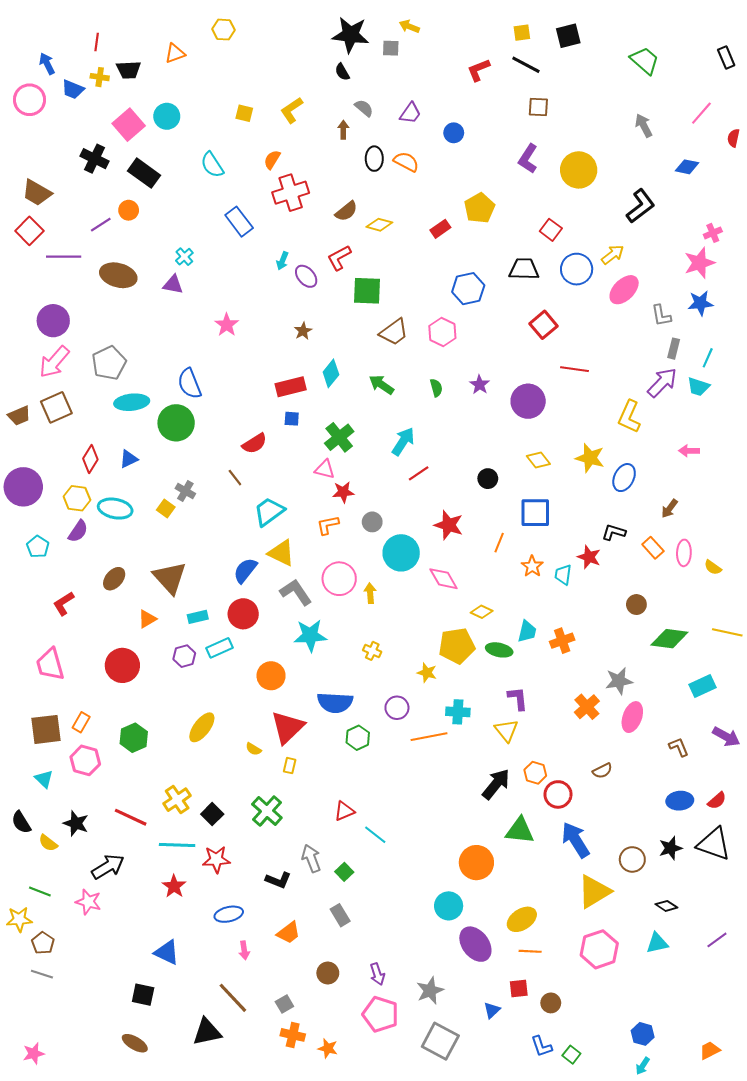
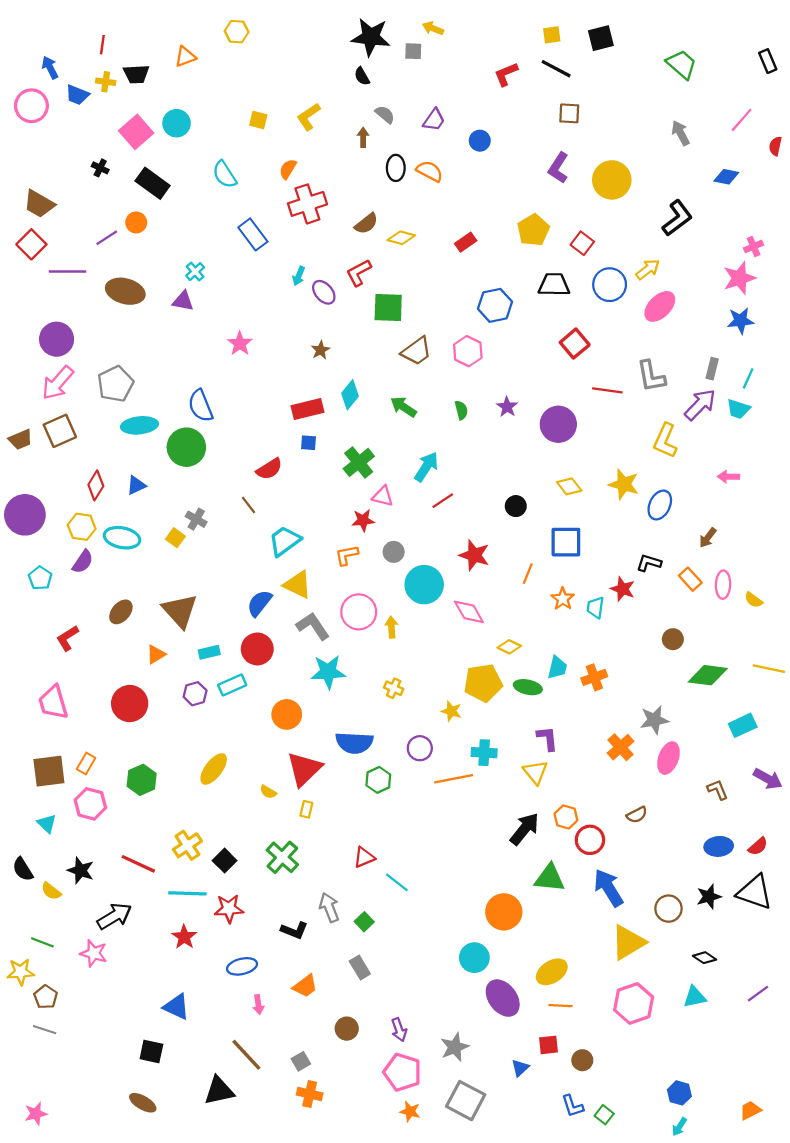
black cross: (95, 159) -> (100, 168), size x0.6
yellow pentagon: (480, 208) -> (533, 230), moved
gray L-shape: (661, 316) -> (651, 376), moved, size x1.4
pink triangle: (325, 469) -> (383, 496), moved
orange star: (328, 1048) -> (410, 1111), moved

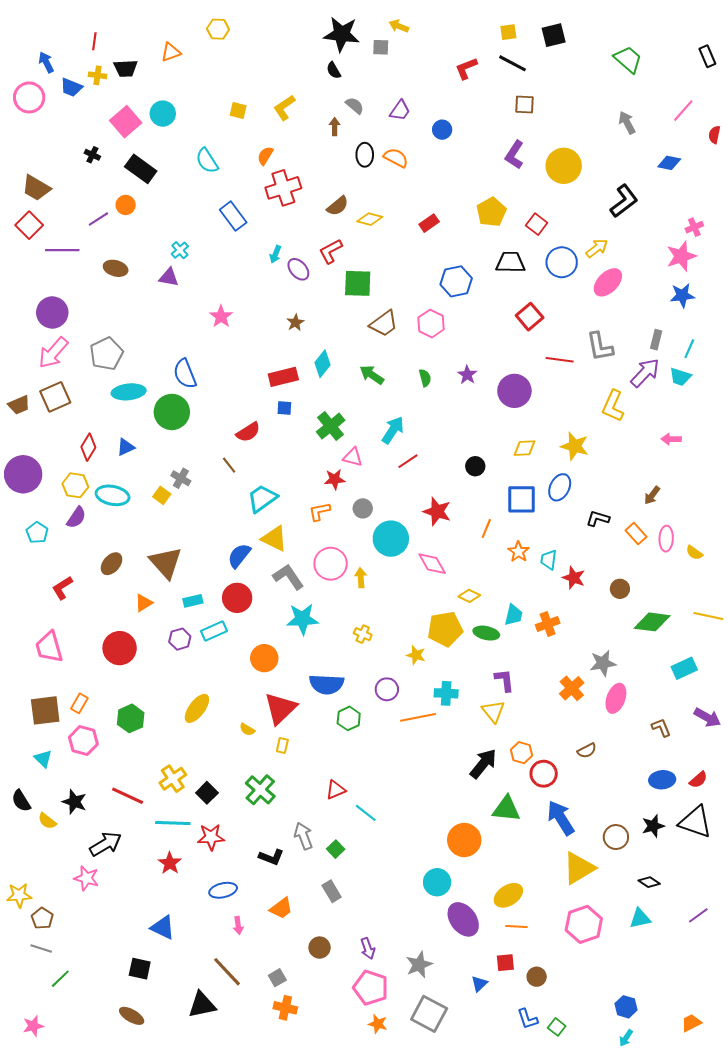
brown ellipse: (125, 291) -> (116, 268), size x0.7
yellow diamond: (569, 486) -> (524, 448), turned -55
blue ellipse: (660, 505) -> (560, 487), moved
red star: (623, 589) -> (574, 578), moved
green line: (42, 942) -> (60, 979), moved, turned -65

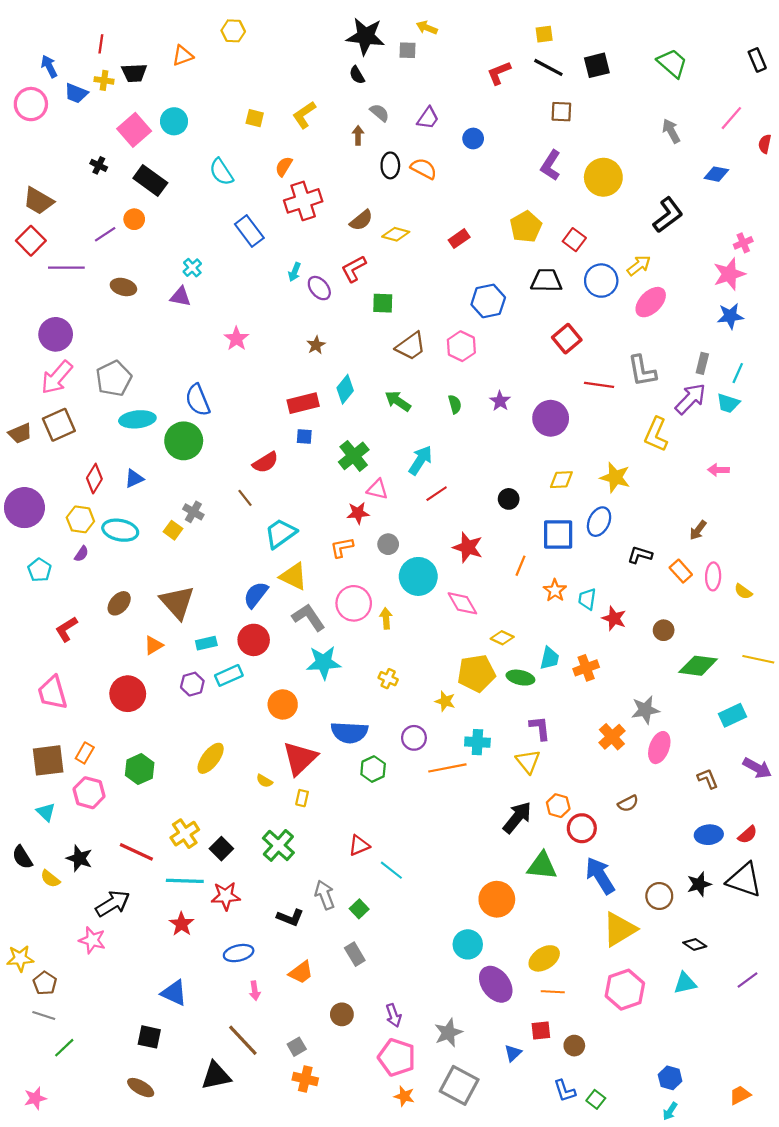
black square: (554, 35) -> (597, 65), moved
green square: (358, 283) -> (383, 303), size x0.7
purple semicircle: (76, 517) -> (81, 554), size x0.7

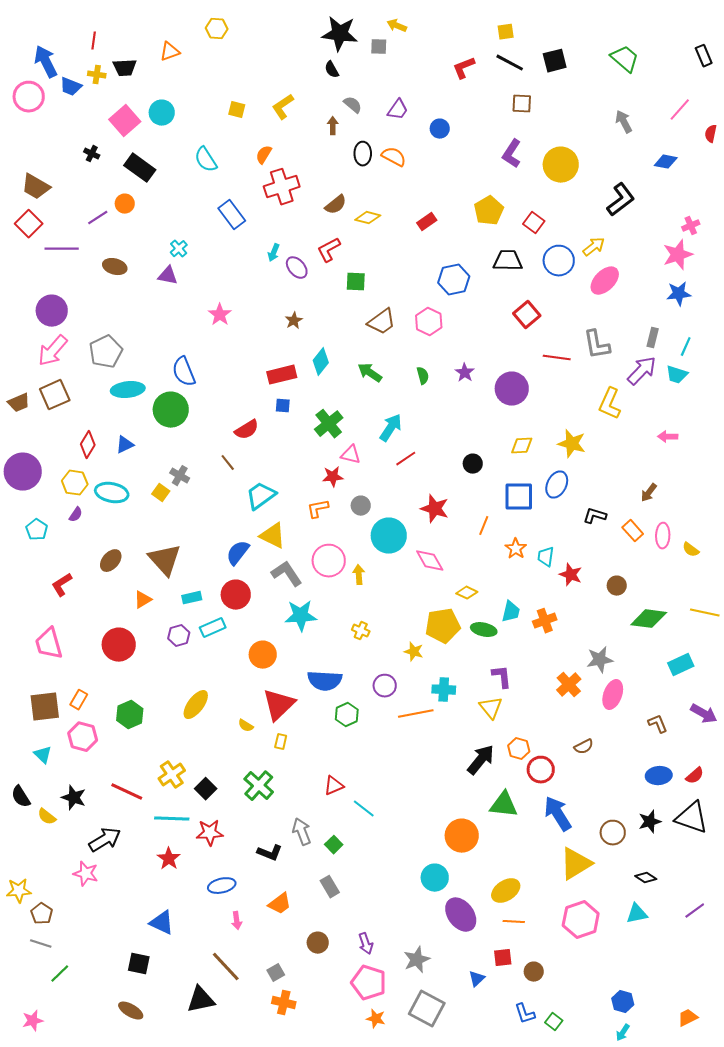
blue arrow: (49, 66) -> (46, 62), size x1.5

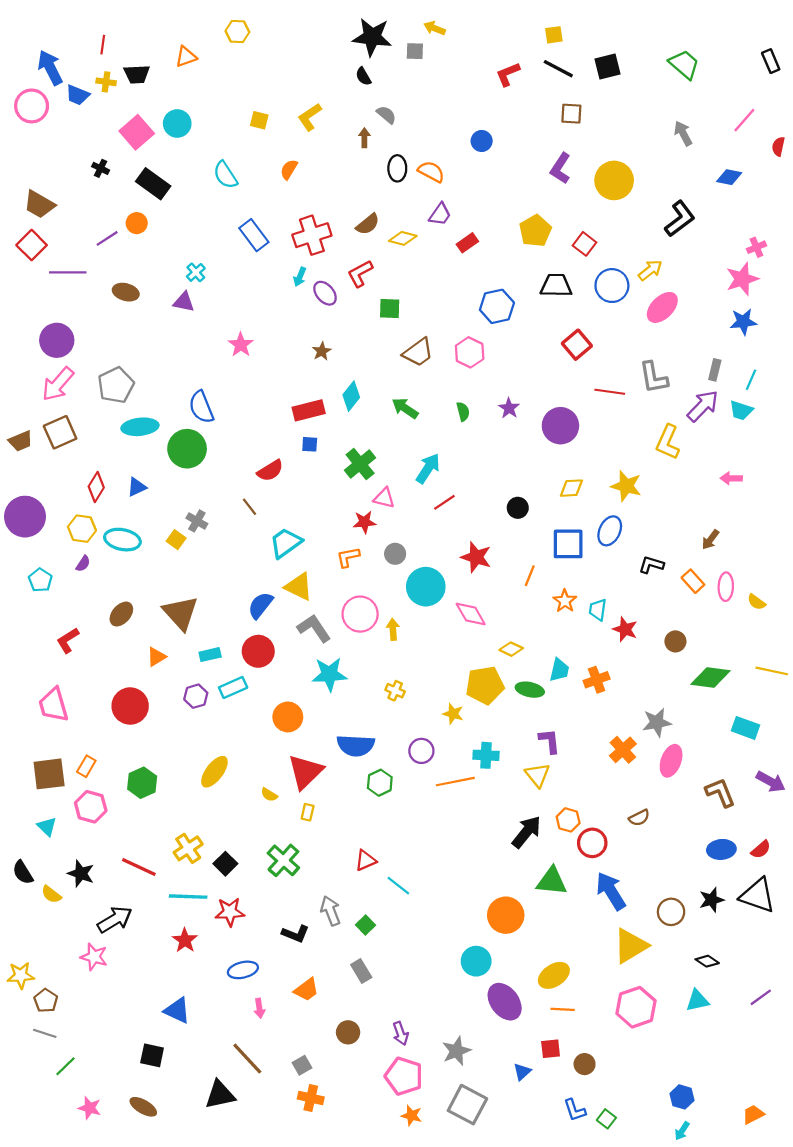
purple trapezoid: (398, 110) -> (440, 214), moved
red cross: (282, 187) -> (312, 235), moved
cyan rectangle: (681, 665) -> (746, 728), turned 45
brown L-shape: (658, 724) -> (720, 793), size x1.4
pink star: (33, 1021) -> (90, 1108), moved, turned 30

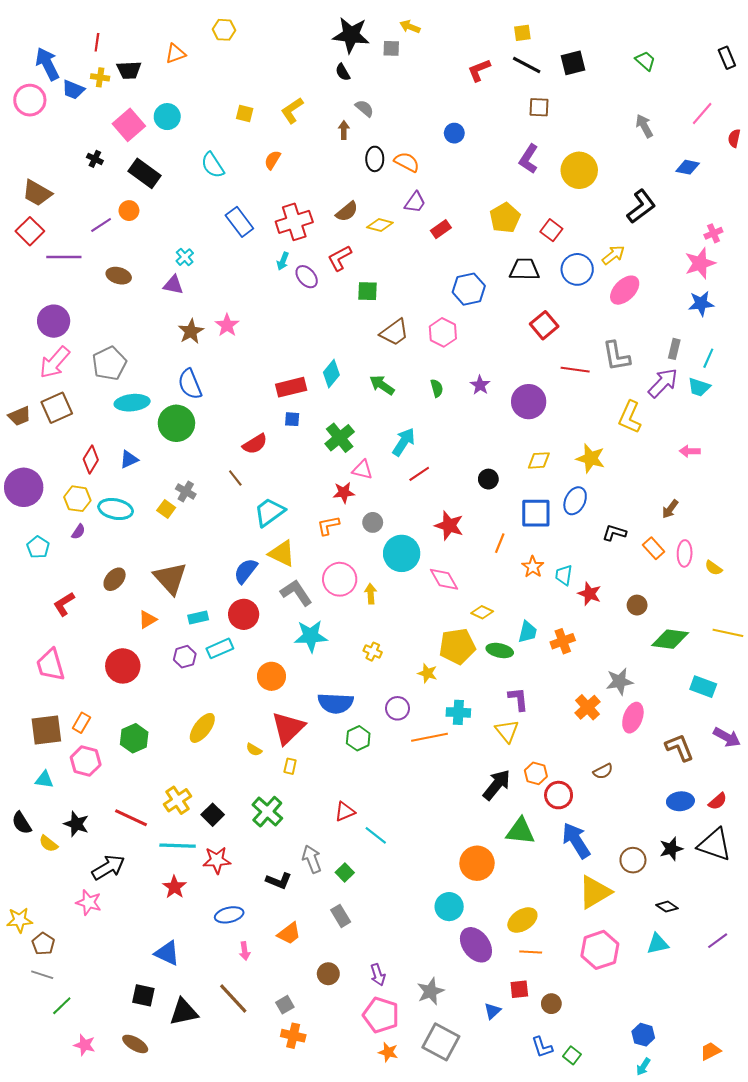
green trapezoid: (684, 64) -> (645, 61), size x0.7
brown star: (322, 351) -> (191, 331), moved, size x1.4
cyan triangle: (47, 826) -> (44, 780), turned -36
black triangle: (220, 1095) -> (184, 1012), moved

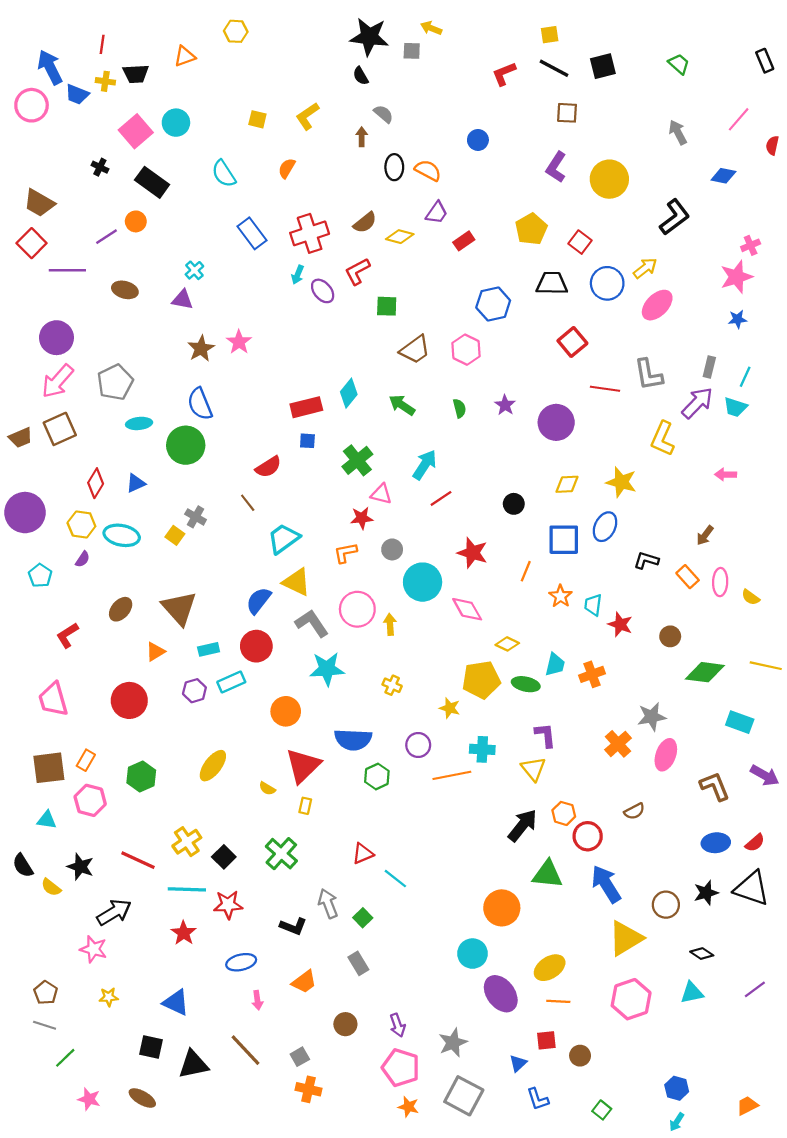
blue star: (701, 303) -> (738, 319), size x0.7
cyan ellipse: (132, 403) -> (139, 423), size x0.7
yellow star: (20, 920) -> (109, 997), moved, size x0.7
blue L-shape: (542, 1047) -> (538, 1099), moved

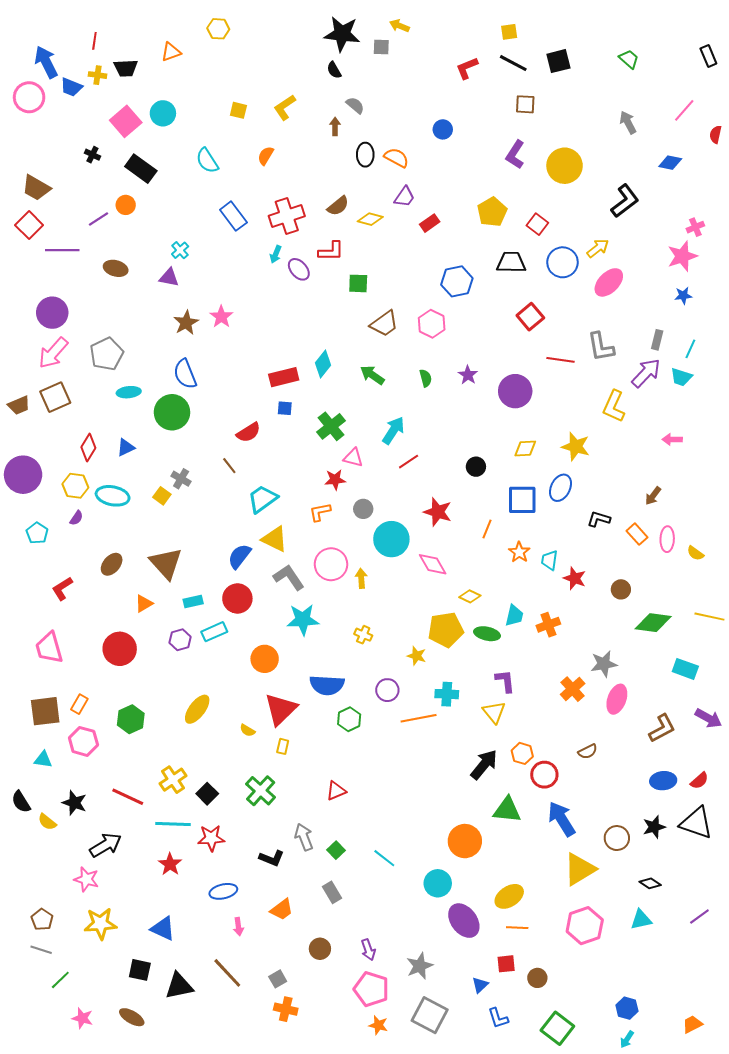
red L-shape: (357, 271) -> (331, 251), turned -152
brown L-shape: (715, 786) -> (662, 728), turned 84
cyan line: (395, 879) -> (384, 858), moved
yellow star: (109, 997) -> (101, 924), size x1.8
green square: (602, 1110) -> (557, 1028), size x1.8

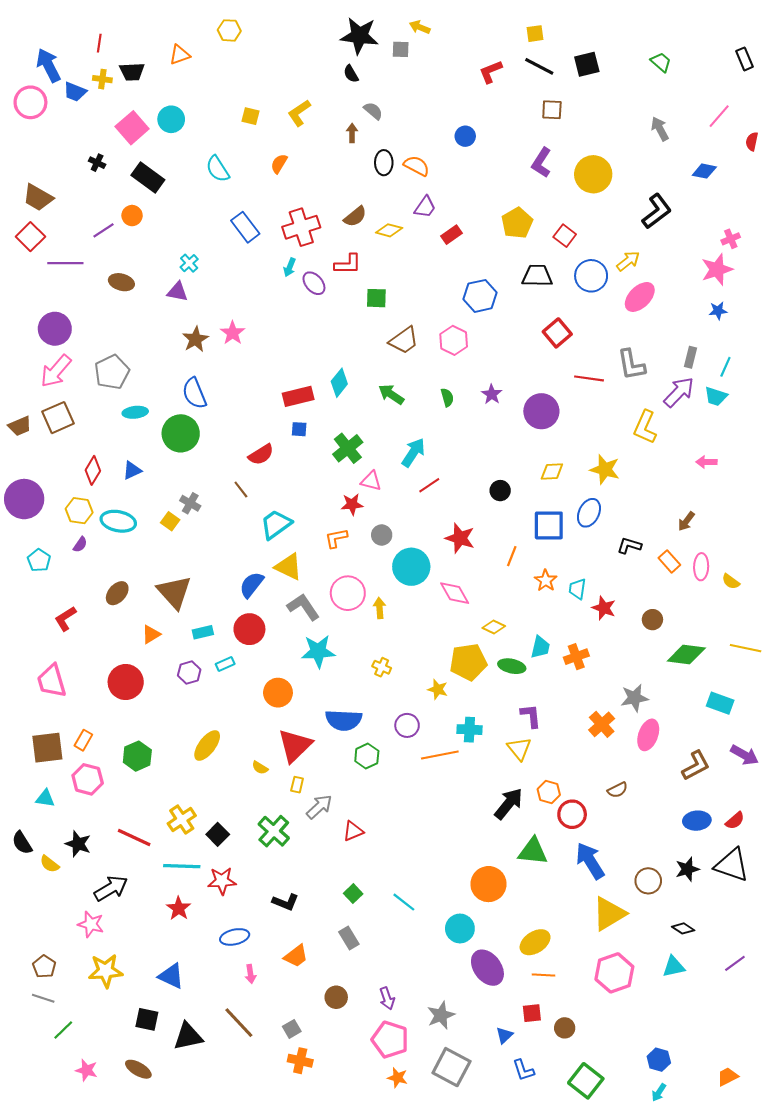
cyan rectangle: (214, 632) -> (225, 664), size x0.7
gray arrow: (304, 837) -> (319, 807), moved, turned 68

